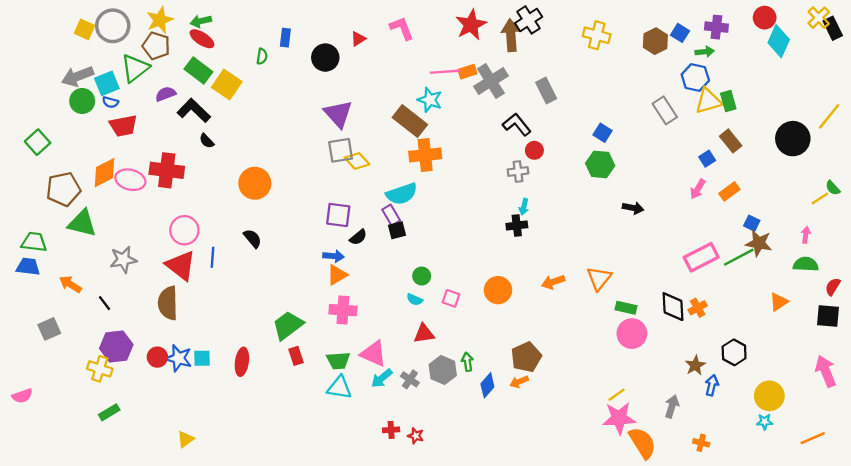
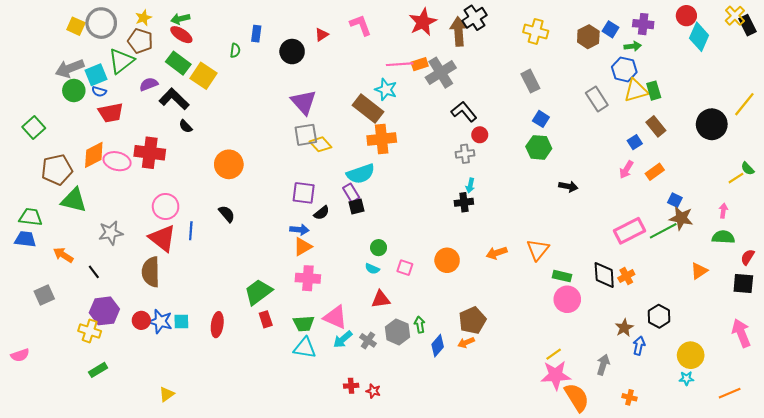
yellow star: (160, 20) -> (143, 18), size x0.7
gray rectangle: (546, 90) -> (530, 81), moved

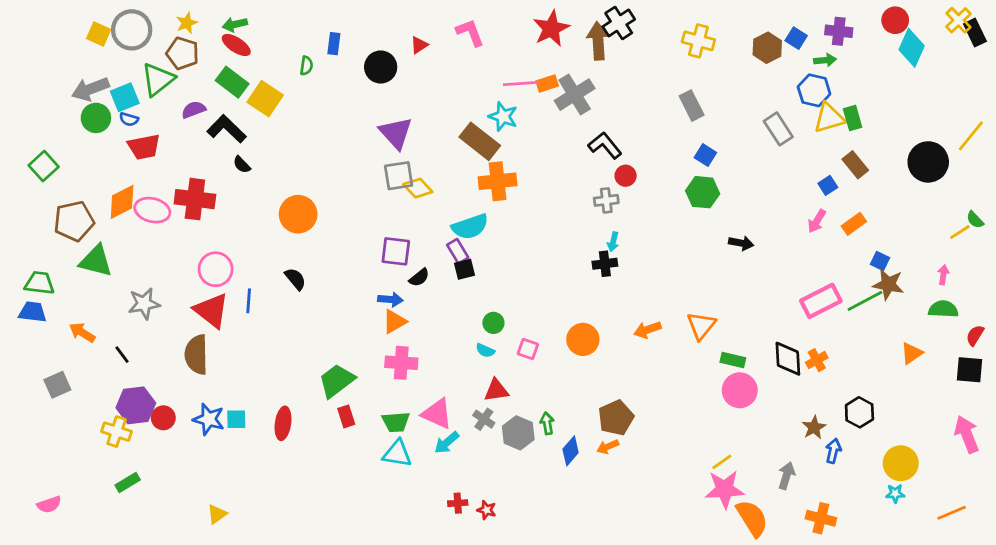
red circle: (141, 320) -> (163, 418), moved
gray cross: (368, 340) -> (484, 419), moved
pink semicircle: (20, 355) -> (49, 504), moved
orange cross: (629, 397) -> (821, 518), size x1.5

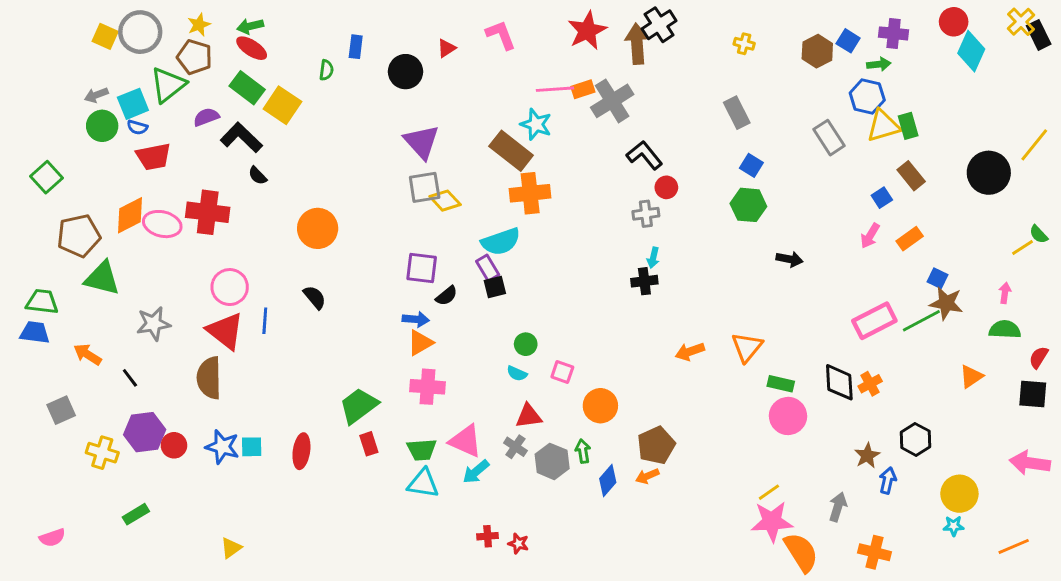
yellow cross: (698, 41) -> (744, 44), size x0.6
gray arrow: (90, 89) -> (96, 95), size x0.6
orange circle: (583, 339) -> (600, 406), moved
yellow cross: (117, 432) -> (102, 453), moved
pink arrow: (967, 434) -> (1030, 463), turned -60

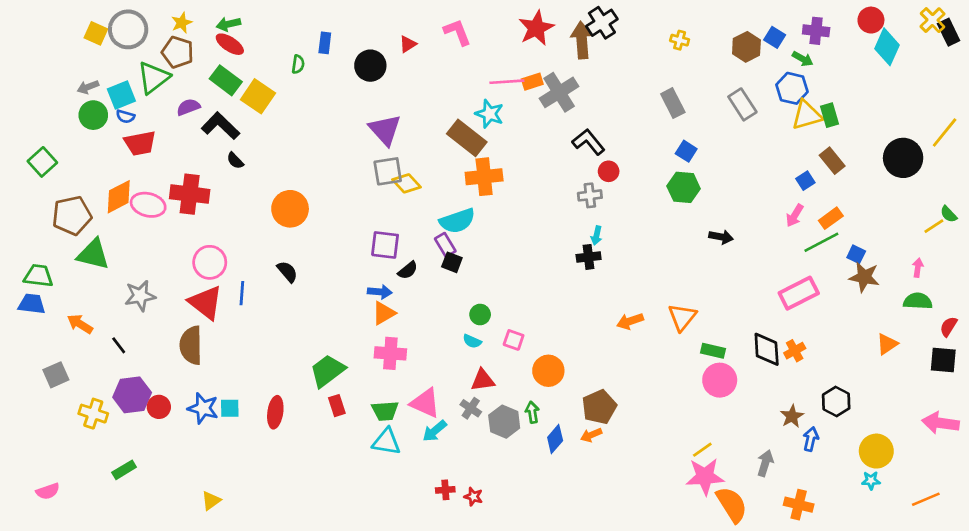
green arrow: (879, 64) -> (803, 59), turned 35
gray rectangle: (829, 138) -> (742, 104), moved
black square: (495, 287) -> (452, 262), turned 35
green line: (921, 321) -> (821, 242), moved

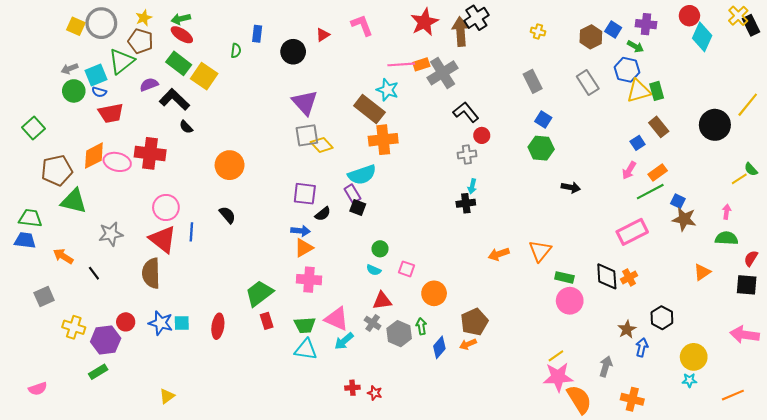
purple hexagon: (132, 395) -> (106, 340), moved

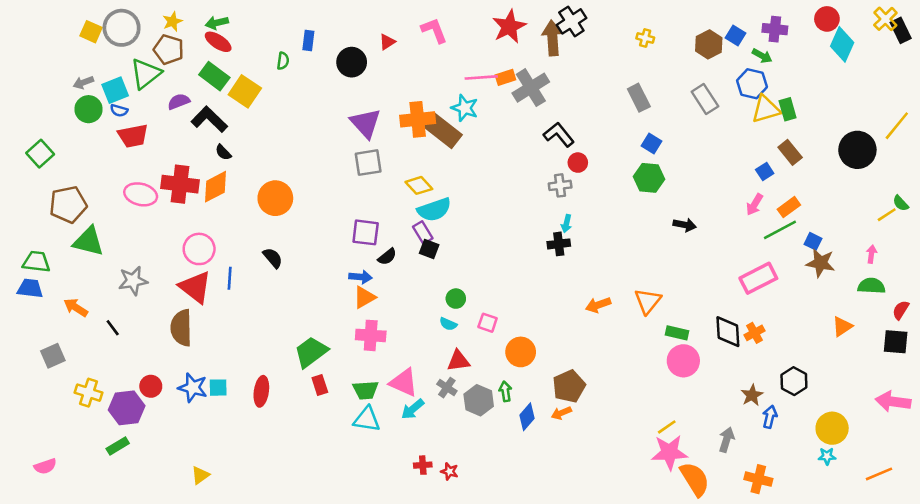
orange cross: (383, 140) -> (418, 119), moved
yellow diamond: (322, 145) -> (419, 185), moved
orange diamond: (94, 156) -> (216, 187), moved

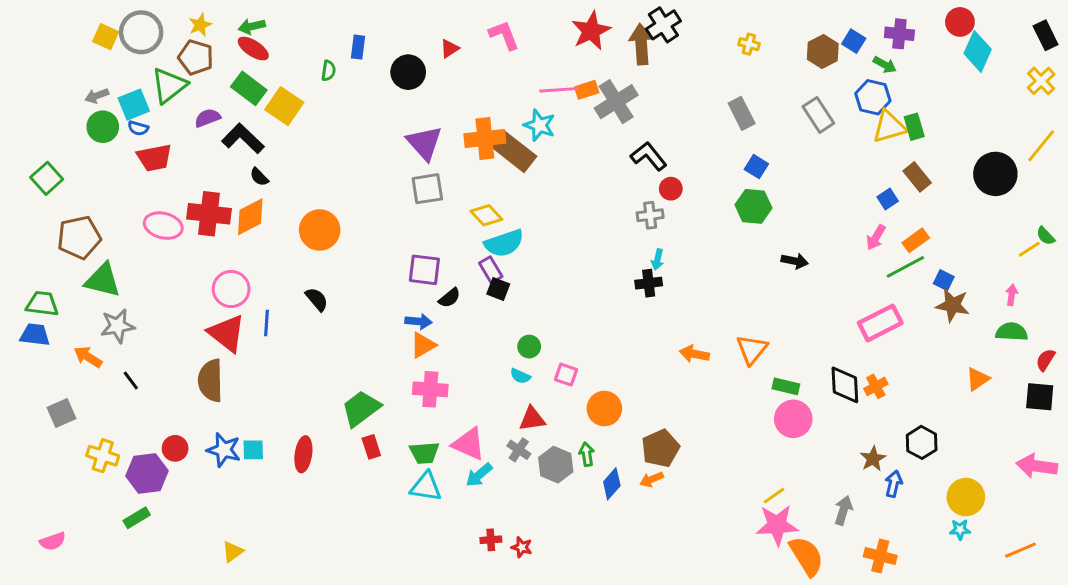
yellow cross: (885, 19) -> (1041, 81), moved
gray star: (133, 281) -> (118, 326), moved
orange arrow: (598, 305) -> (694, 354), turned 30

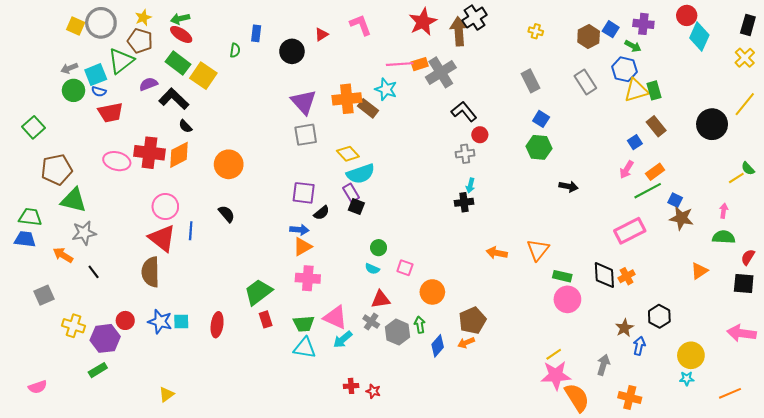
black rectangle: (1046, 35) -> (748, 25), turned 42
brown rectangle: (514, 152) -> (368, 108), size x0.7

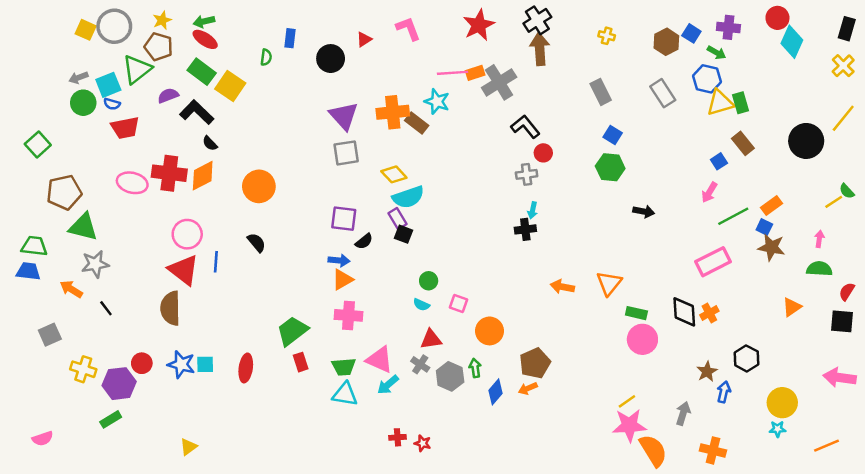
brown arrow: (459, 31) -> (540, 49), moved
orange rectangle: (655, 172) -> (772, 205), moved

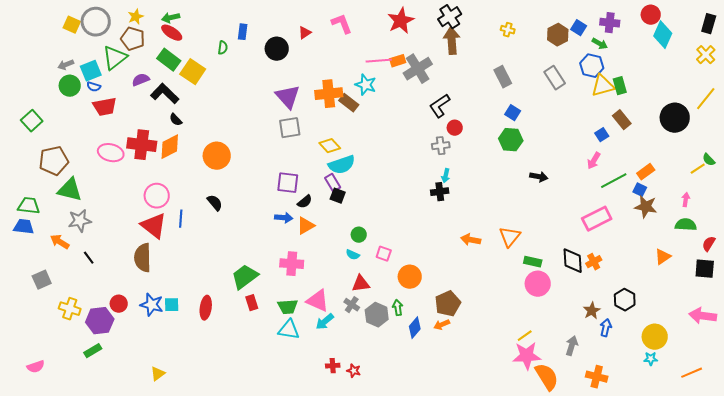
black L-shape: (525, 127) -> (440, 106), turned -85
orange triangle: (343, 280) -> (306, 226), moved

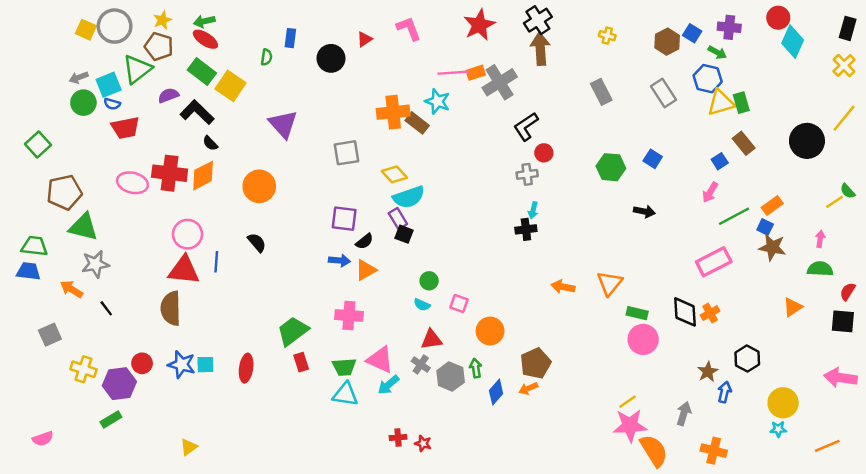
purple triangle: (288, 97) -> (283, 124), moved
blue square: (513, 113) -> (653, 159), moved
red triangle: (154, 226) -> (184, 270), turned -32

